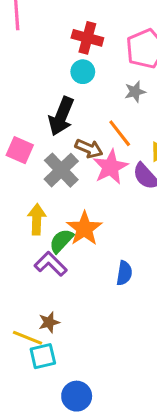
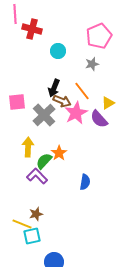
red cross: (87, 38) -> (32, 29), moved
black arrow: (61, 116) -> (54, 88), moved, size x0.7
pink square: (20, 150) -> (17, 102), turned -30
orange star: (84, 229) -> (59, 153), size x0.7

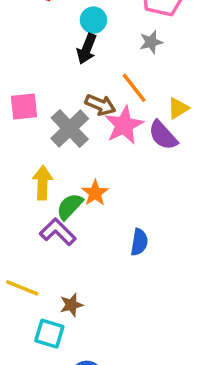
black arrow: (54, 88) -> (87, 49), moved
brown star: (36, 214) -> (71, 305), moved
yellow line: (22, 224) -> (22, 288), moved
cyan square: (32, 236) -> (49, 334), turned 30

